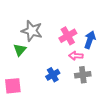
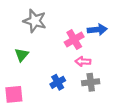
gray star: (32, 31) -> (35, 21), moved
blue arrow: (90, 40) -> (97, 30), moved, turned 66

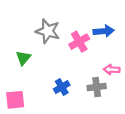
gray star: (35, 21) -> (48, 31), moved
pink arrow: (83, 61) -> (112, 70), moved

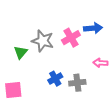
gray star: (48, 31) -> (43, 41), moved
gray cross: (97, 87) -> (77, 83), moved

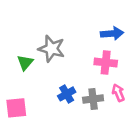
pink cross: (71, 38) -> (106, 62), moved, turned 36
pink arrow: (100, 63) -> (118, 93), moved, turned 64

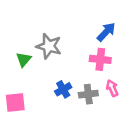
blue arrow: (112, 34) -> (106, 32), turned -42

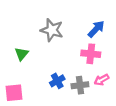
gray star: (49, 46) -> (52, 30), moved
pink arrow: (112, 88) -> (102, 80), turned -96

